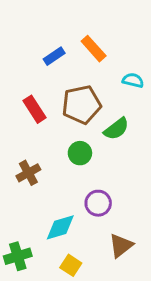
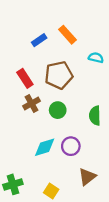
green semicircle: (116, 129) -> (95, 116), moved, turned 126
brown cross: (28, 173) -> (31, 104), moved
cyan diamond: (60, 227) -> (45, 147), moved

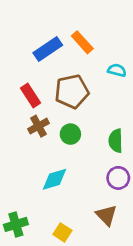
blue rectangle: (39, 40) -> (48, 49), size x1.5
purple circle: (71, 146) -> (118, 178), moved
brown triangle: (87, 177) -> (106, 215), turned -36

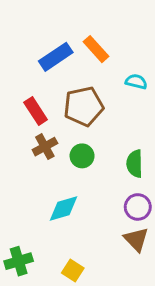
brown triangle: (106, 215) -> (136, 239), moved

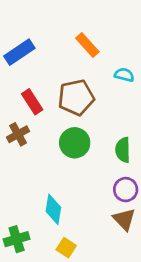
blue rectangle: (56, 57) -> (19, 52), moved
brown cross: (45, 147) -> (18, 134), moved
green circle: (82, 156) -> (75, 143), size x1.4
cyan diamond: (63, 209) -> (53, 209), moved, turned -64

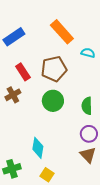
orange rectangle: (87, 45) -> (62, 32), size x1.4

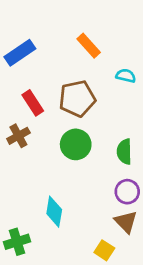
orange rectangle: (62, 32) -> (89, 46), size x0.7
yellow square: (47, 175) -> (104, 250), moved

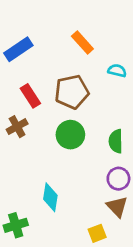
yellow square: (104, 250) -> (97, 233), turned 36

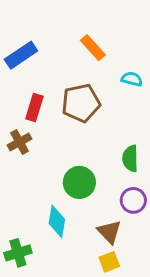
red rectangle: (30, 96) -> (34, 108), turned 50
green circle: (70, 135) -> (79, 182), moved
brown triangle: (117, 207) -> (109, 232), moved

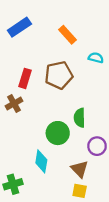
blue rectangle: (21, 55) -> (19, 27), moved
green semicircle: (130, 158) -> (80, 118), moved
yellow square: (109, 262) -> (80, 191), turned 32

